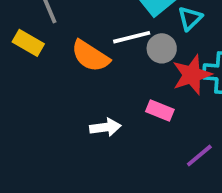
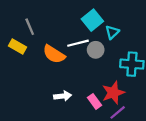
red star: (192, 75) -> (113, 93), moved
pink rectangle: (160, 110) -> (95, 101), moved, turned 32

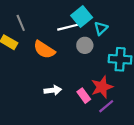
white line: (78, 43) -> (68, 27), moved

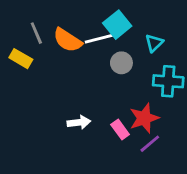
cyan triangle: (101, 28) -> (154, 43), moved
orange semicircle: (44, 50) -> (68, 40), moved

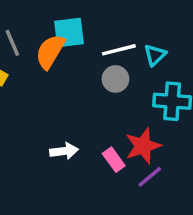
cyan square: (117, 25) -> (69, 33), moved, turned 32
white line: (99, 39) -> (119, 50), moved
orange semicircle: (68, 40) -> (50, 51), turned 88

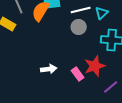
purple line: (150, 177) -> (111, 87), moved

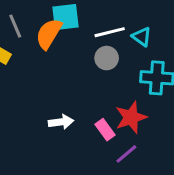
cyan triangle: (102, 13) -> (142, 37), turned -40
purple line: (111, 87) -> (126, 154), moved

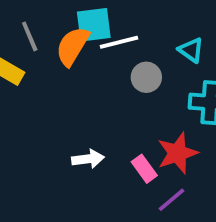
white line: (110, 32) -> (119, 42), moved

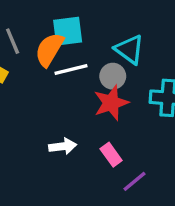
white line: (119, 42) -> (71, 70), moved
cyan triangle: (191, 50) -> (129, 49), moved, size x1.4
red star: (177, 153) -> (111, 103), moved

